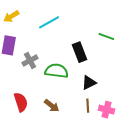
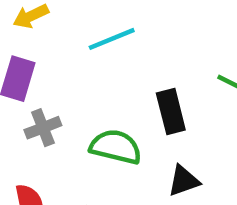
gray cross: (30, 60) -> (43, 128), moved

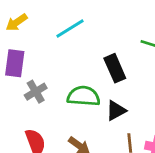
black triangle: (184, 181) -> (116, 110), moved

